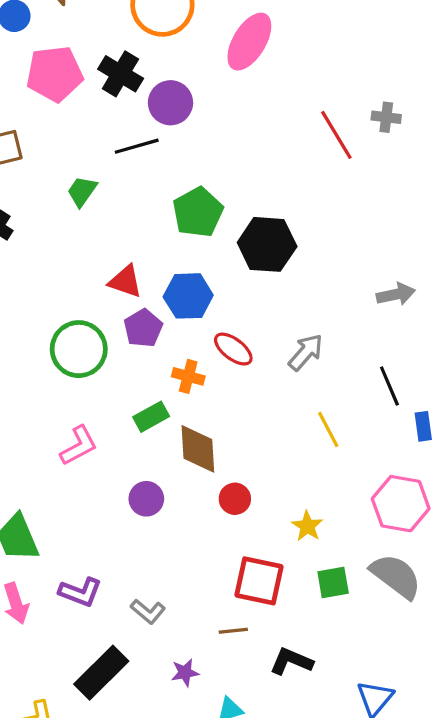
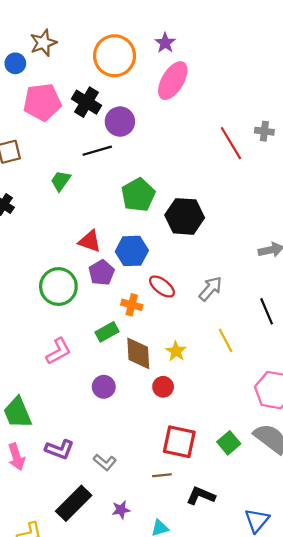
yellow star: (307, 526) -> (176, 351), moved
green square: (333, 582) -> (229, 443), turned -30
purple star: (185, 673) -> (121, 510), moved

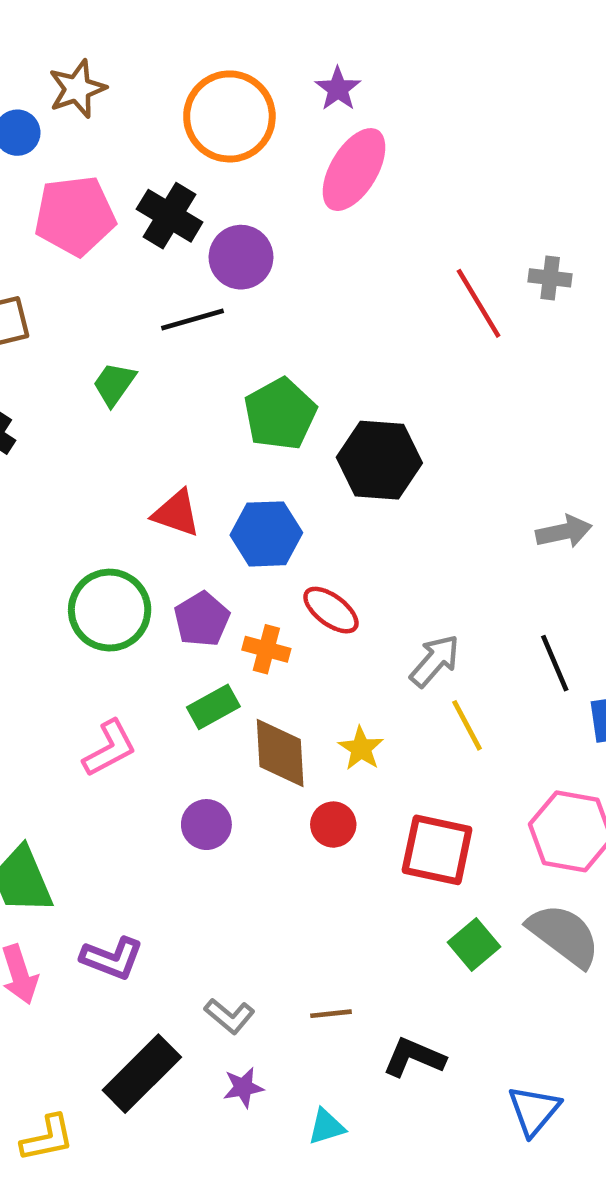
purple pentagon: (102, 272) -> (202, 619), moved
gray arrow: (210, 289) -> (435, 661), moved
red square: (179, 442) -> (437, 850), moved
gray L-shape: (105, 462) -> (229, 1016), moved

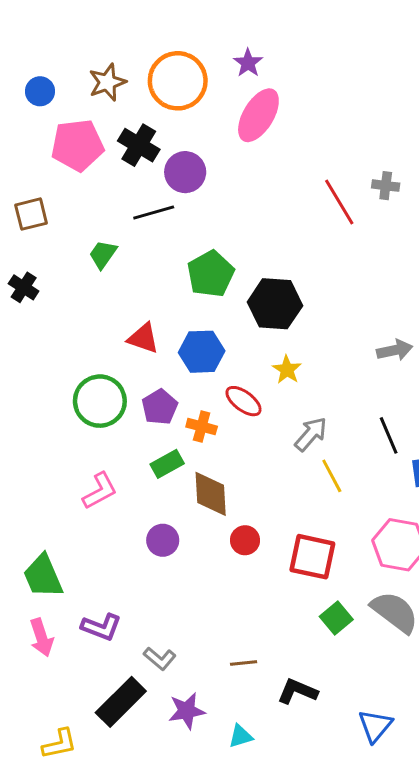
brown star: (77, 89) -> (107, 82), moved
yellow star: (361, 748) -> (287, 370), moved
gray L-shape: (229, 1016) -> (160, 658), moved
purple star: (243, 1087) -> (187, 711), size x1.4

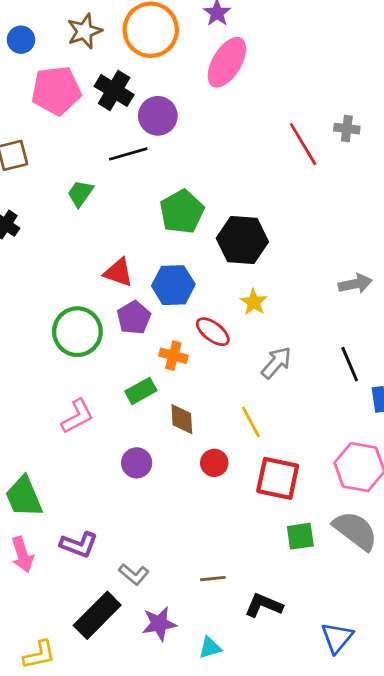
purple pentagon: (160, 407) -> (134, 318), moved
yellow line: (332, 476) -> (251, 422), moved
brown diamond: (211, 494) -> (182, 419), size x0.7
green square: (336, 618) -> (300, 536), turned 32

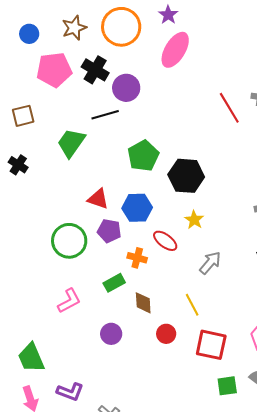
green trapezoid: (80, 193) -> (71, 143), size x1.5
purple pentagon: (134, 318) -> (109, 231), turned -30

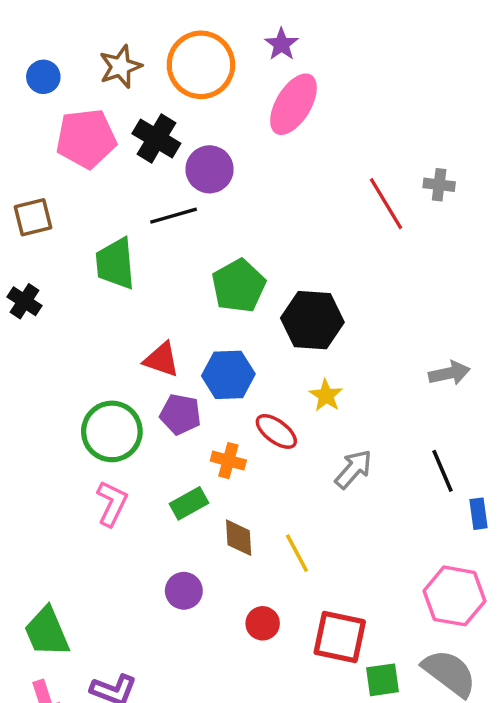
green trapezoid: (71, 143) -> (115, 264), turned -40
pink L-shape: (69, 301) -> (112, 503), moved, turned -36
yellow line: (192, 305) -> (297, 553), moved
red circle: (166, 334) -> (263, 623), moved
red square: (211, 345) -> (340, 637), moved

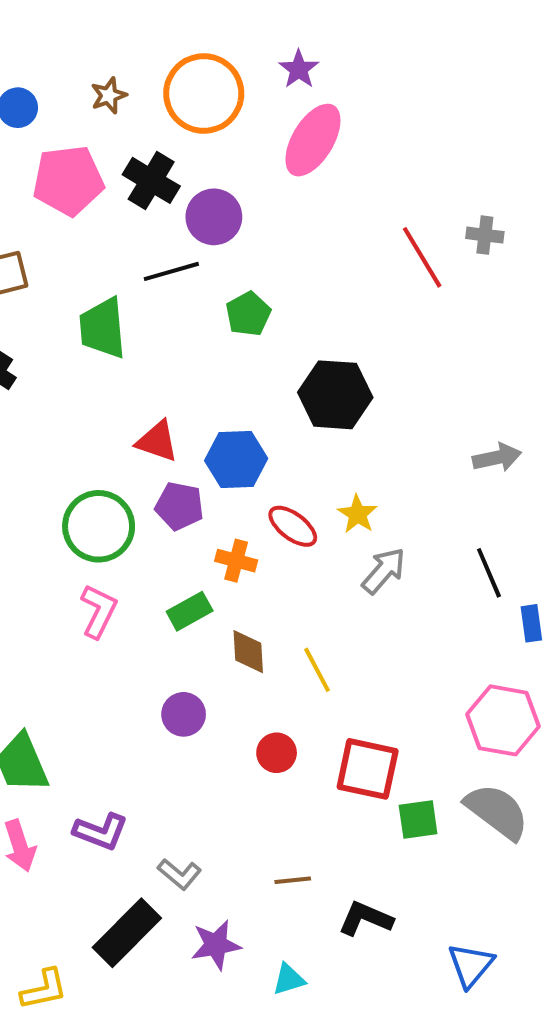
brown star: (120, 67) -> (109, 96), size x0.7
green pentagon: (239, 286) -> (248, 314), moved, size x0.7
yellow star: (326, 395) -> (357, 514), moved

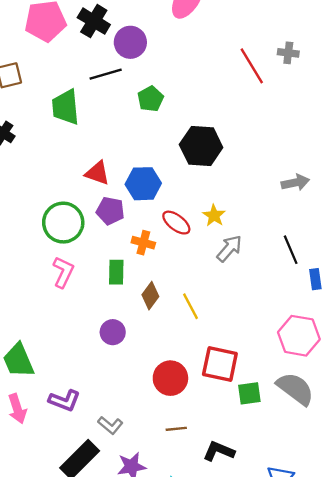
green rectangle: (190, 611) -> (116, 272), turned -60
brown diamond: (248, 652) -> (150, 296), turned 40
red circle: (277, 753) -> (170, 378), moved, size x1.5

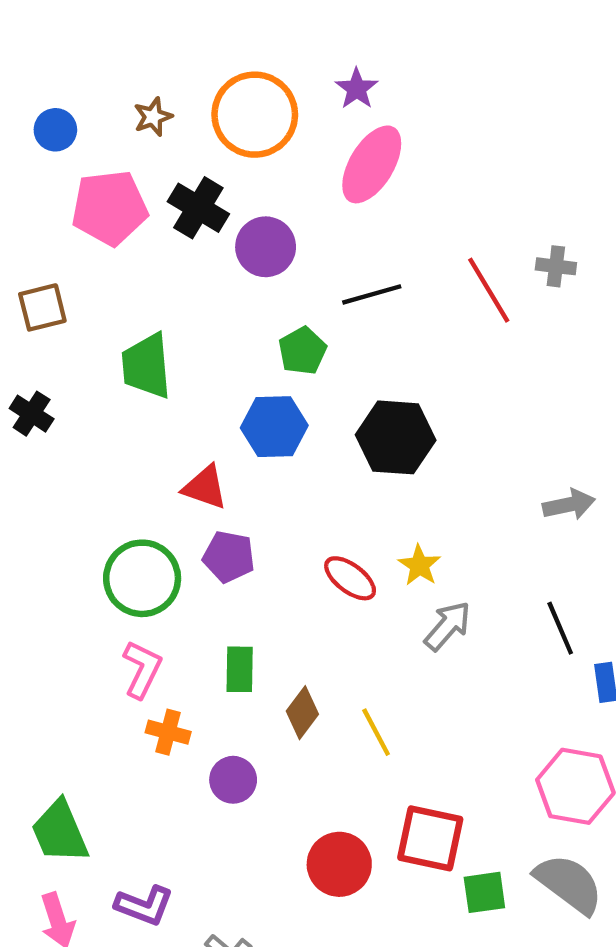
black line: (106, 74) -> (372, 294), moved
blue hexagon: (143, 184) -> (274, 427), moved
orange cross: (143, 243) -> (168, 732), moved

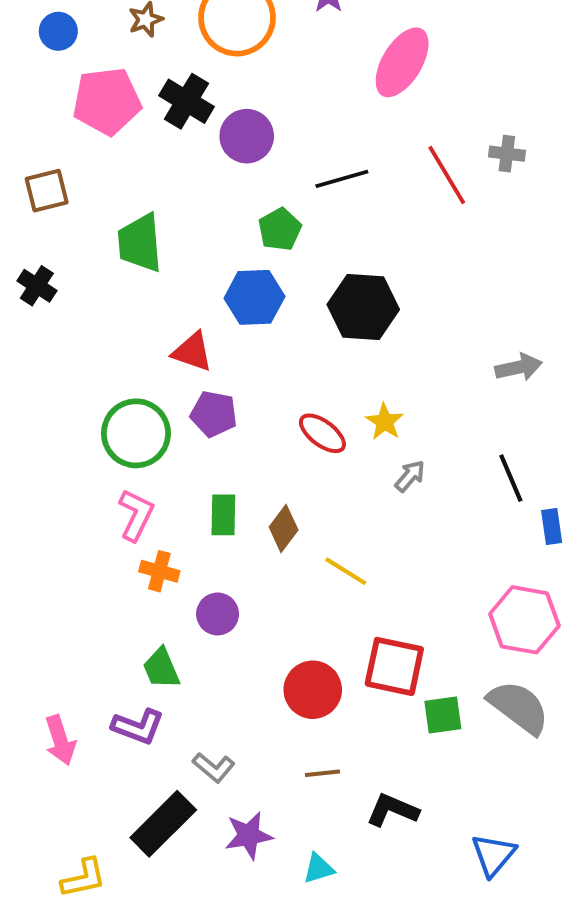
pink ellipse: (372, 164) -> (402, 62), moved
gray arrow: (448, 626) -> (410, 476), size x0.7
brown diamond: (302, 713) -> (284, 529), moved
yellow line: (376, 732) -> (346, 571), turned -30
green trapezoid: (60, 832) -> (161, 668), moved, size x0.7

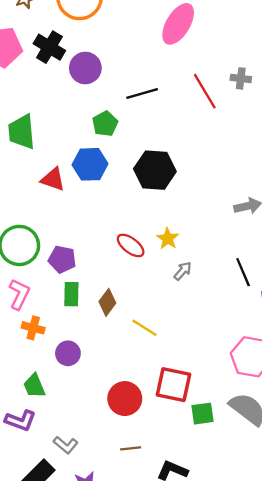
red triangle: (192, 352) -> (53, 179), moved
purple pentagon: (214, 414) -> (62, 259), moved

